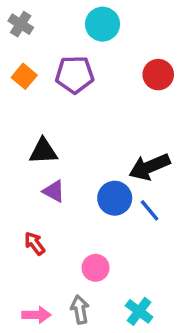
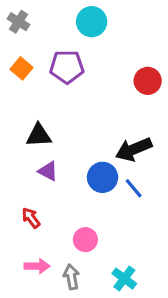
red circle: (158, 75) -> (148, 81), moved
pink arrow: (36, 315) -> (37, 266), moved

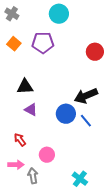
pink circle: (85, 240) -> (47, 155), moved
pink arrow: (37, 266) -> (16, 165), moved
gray arrow: (71, 277) -> (33, 176), moved

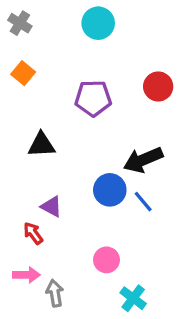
purple pentagon: (43, 43) -> (93, 98), moved
purple triangle: (31, 110) -> (51, 207), moved
pink circle: (47, 155) -> (106, 260), moved

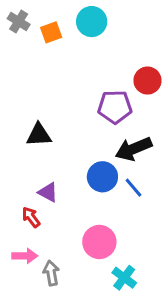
orange square: (23, 73) -> (51, 32), moved, turned 30
purple pentagon: (93, 98) -> (115, 107), moved
pink circle: (106, 260) -> (99, 242), size x1.4

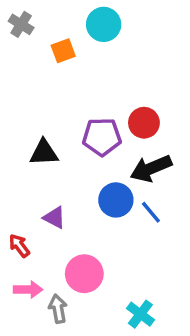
orange square: (51, 32) -> (63, 51), moved
red circle: (147, 81) -> (144, 123), moved
purple pentagon: (115, 107) -> (102, 137), moved
red arrow: (31, 217) -> (19, 246), moved
pink circle: (99, 242) -> (84, 274), moved

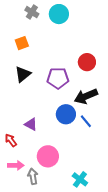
gray cross: (21, 24) -> (32, 12), moved
orange square: (63, 51) -> (22, 43), moved
red circle: (144, 123) -> (87, 62), moved
black triangle: (44, 153) -> (23, 74), moved, turned -36

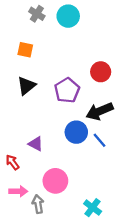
orange square: (22, 43) -> (25, 50), turned 32
purple pentagon: (58, 78) -> (67, 90), turned -30

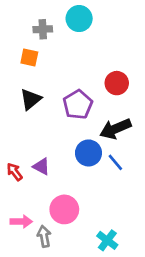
gray cross: (37, 14) -> (43, 29), moved, turned -35
red arrow: (12, 162) -> (15, 172), moved

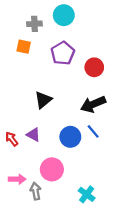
black triangle: (31, 99) -> (43, 100), moved
purple pentagon: (78, 105) -> (63, 53), moved
blue circle: (88, 153) -> (70, 137), moved

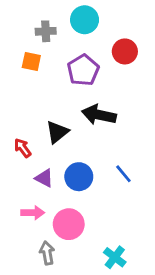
red circle: (94, 67) -> (125, 51), moved
black arrow: (93, 104) -> (99, 115), moved, turned 35
blue circle: (70, 137) -> (79, 177), moved
red arrow: (12, 139) -> (23, 148), moved
pink arrow: (17, 179) -> (33, 213), moved

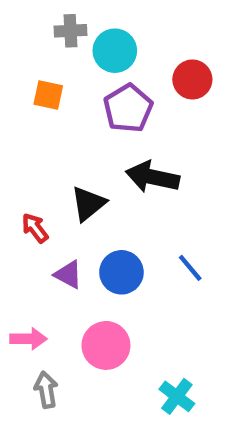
cyan circle: (85, 20) -> (115, 51), moved
gray cross: (46, 31) -> (70, 31), moved
pink arrow: (33, 213) -> (28, 339), moved
gray arrow: (47, 253) -> (46, 390), moved

